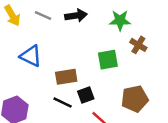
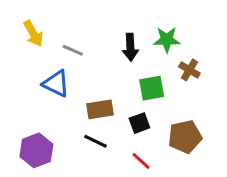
gray line: (43, 16) -> (73, 50), moved
black arrow: (76, 16) -> (130, 47), moved, turned 95
black square: (86, 95) -> (139, 123), moved

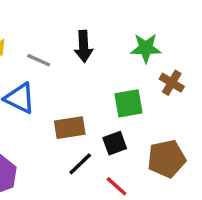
black arrow: (130, 47) -> (84, 46), moved
black line: (96, 141) -> (80, 164), moved, turned -70

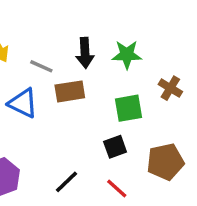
green star: (146, 48) -> (127, 55), moved
brown rectangle: (70, 128) -> (70, 91), moved
black line: (80, 164) -> (66, 182), moved

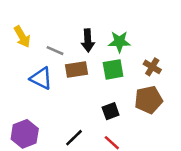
green square: (128, 108) -> (113, 69), moved
brown pentagon: (165, 162) -> (148, 100), moved

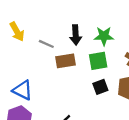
blue triangle: (41, 78) -> (23, 90), moved
black square: (111, 111) -> (100, 87), moved

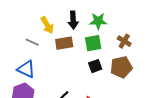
yellow arrow: (17, 32) -> (47, 25), moved
gray line: (46, 44) -> (32, 42), moved

